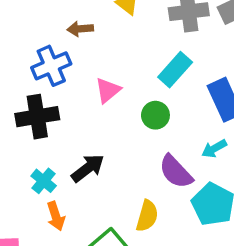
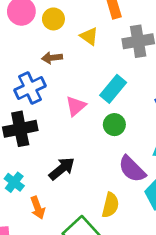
cyan rectangle: (175, 70) -> (113, 89), moved
cyan cross: (44, 181) -> (14, 182), moved

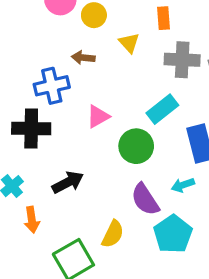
cyan rectangle: (113, 89) -> (162, 109), moved
green circle: (114, 125) -> (136, 146), size x1.4

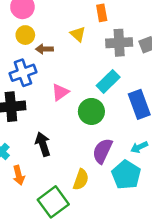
yellow circle: (94, 15) -> (25, 35), moved
black arrow: (68, 182) -> (43, 144), turned -75
cyan arrow: (183, 185) -> (139, 147), moved
purple semicircle: (145, 199) -> (102, 151), turned 65

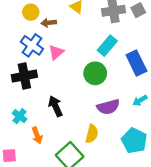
blue cross: (23, 73) -> (32, 45), turned -30
pink triangle: (60, 92) -> (56, 52), moved
purple semicircle: (102, 151) -> (108, 107), turned -125
cyan pentagon: (126, 175) -> (134, 141), moved

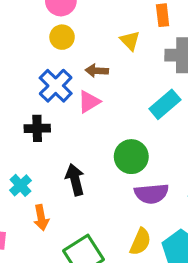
brown arrow: (49, 23) -> (97, 71), moved
green circle: (95, 73) -> (131, 157), moved
black cross: (24, 76) -> (37, 128), size x0.7
yellow semicircle: (92, 134) -> (140, 242), moved

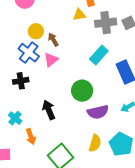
yellow circle: (62, 37) -> (36, 31), moved
yellow triangle: (130, 41) -> (79, 15), moved, turned -48
brown arrow: (97, 71) -> (53, 40), turned 64

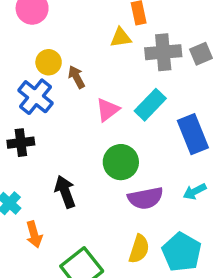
pink triangle: (51, 60) -> (108, 110), moved

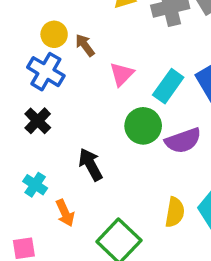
cyan rectangle: (150, 105) -> (168, 86), moved
black cross: (21, 143) -> (38, 121), turned -30
purple semicircle: (145, 198) -> (183, 141), moved

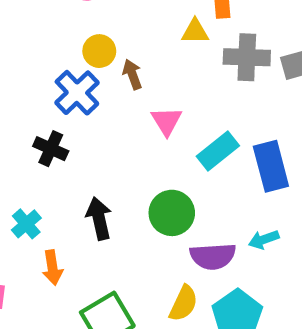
pink triangle: (122, 74) -> (167, 121), turned -32
black cross: (38, 121) -> (51, 149), turned -36
green circle: (143, 126) -> (172, 213), moved
purple semicircle: (183, 141) -> (213, 256), moved

